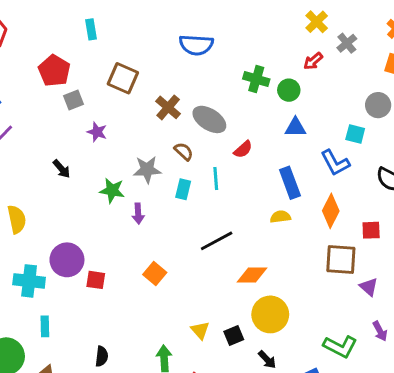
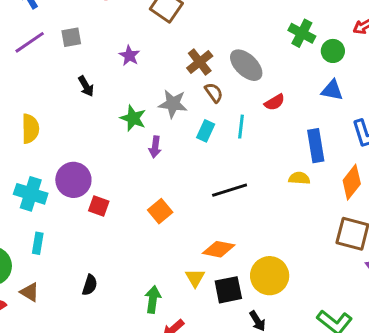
gray square: (73, 100) -> (71, 37), moved
brown cross: (168, 107) -> (200, 62), moved
orange diamond: (252, 275) -> (219, 249), moved
black square: (234, 335) -> (228, 290), size x1.4

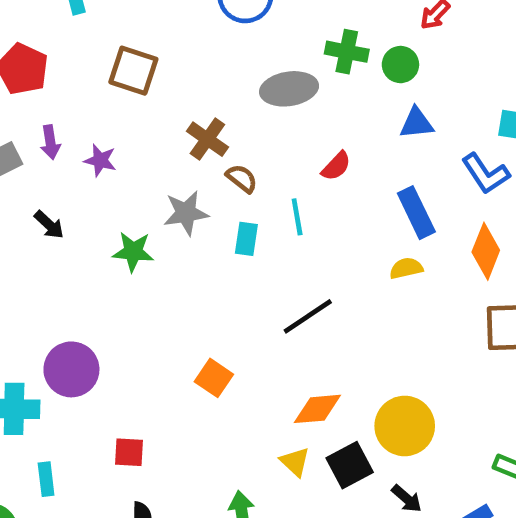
gray ellipse: (246, 65) -> (289, 89), moved, turned -36
purple arrow: (155, 147) -> (50, 142), moved
red square: (99, 206) -> (129, 452), moved

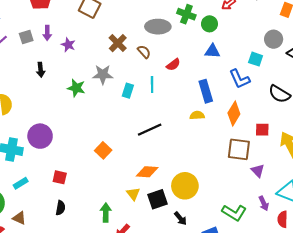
brown semicircle: (242, 178) -> (144, 52), moved
black arrow: (49, 225) -> (41, 70), turned 32
cyan rectangle: (46, 479) -> (21, 183), turned 56

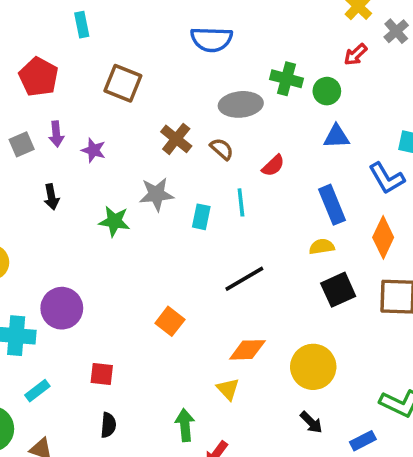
black square: (157, 199) -> (338, 290), moved

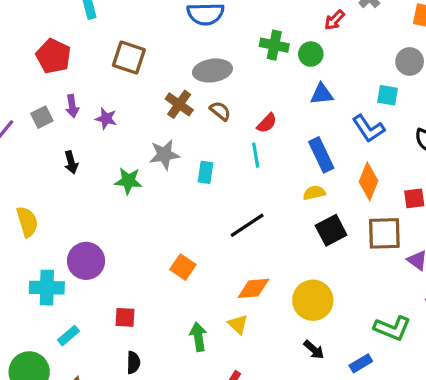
gray ellipse: (241, 104) -> (212, 70), moved
cyan line: (241, 202) -> (256, 155), moved
green arrow: (185, 425) -> (198, 337), moved

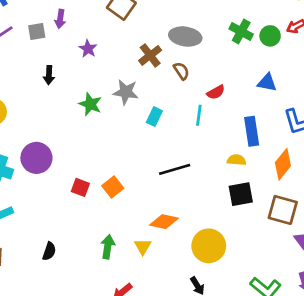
green circle: (311, 54) -> (270, 36), moved
purple arrow: (72, 106) -> (60, 19), moved
red square: (125, 317) -> (80, 187), moved

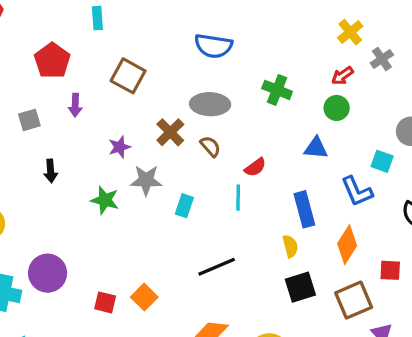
purple arrow: (60, 19) -> (75, 105), moved
green circle: (270, 36) -> (337, 108), moved
purple star: (88, 49) -> (119, 147), moved, turned 30
yellow semicircle: (237, 160) -> (290, 246), turned 78
brown square: (283, 210) -> (354, 300), turned -32

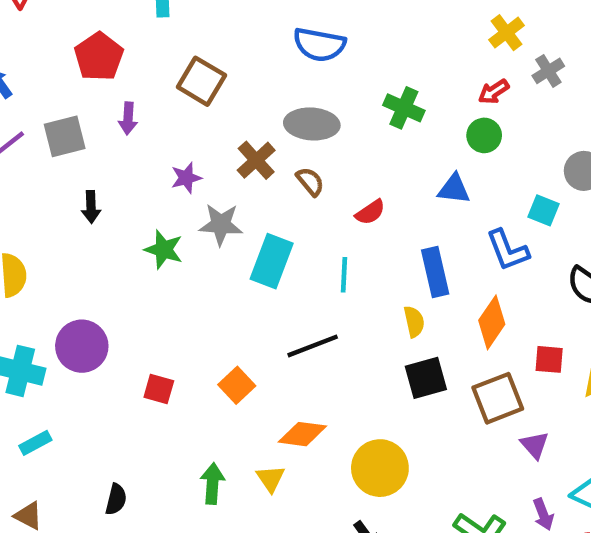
gray square: (29, 120) -> (65, 136), size x1.4
cyan line: (238, 198) -> (344, 275), moved
cyan rectangle: (184, 206) -> (272, 261), size x1.6
orange square: (144, 297) -> (237, 385), moved

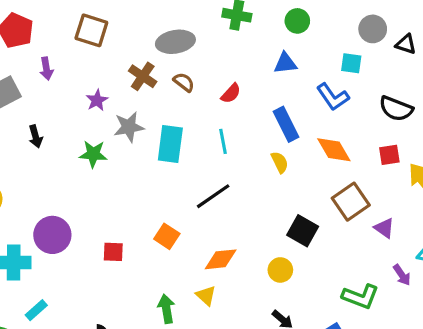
orange diamond: (492, 322) -> (334, 150), turned -51
red square: (549, 359) -> (389, 155), moved
black square: (426, 378) -> (303, 231), moved, turned -32
yellow circle: (380, 468) -> (280, 270), size x0.6

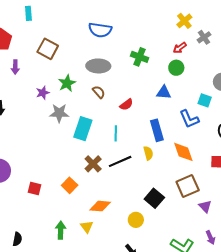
brown cross: (143, 76) -> (93, 164), moved
green star: (93, 154) -> (67, 83), moved, turned 30
black line: (213, 196) -> (120, 161), moved

